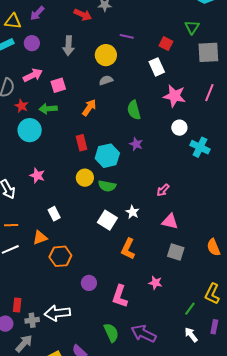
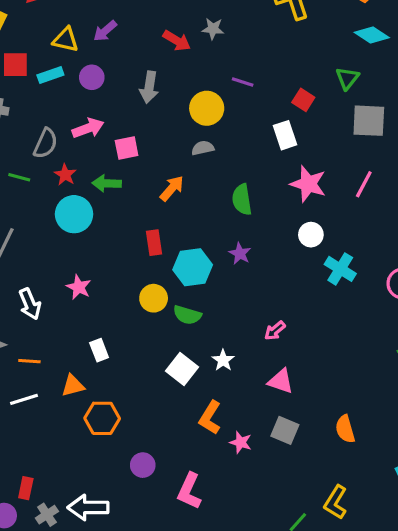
pink star: (155, 283) -> (241, 442), moved
gray cross: (32, 320) -> (47, 515), turned -32

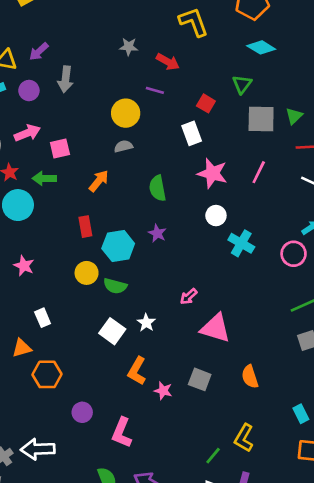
red arrow: (177, 41) -> (168, 62), moved
gray arrow: (149, 87) -> (65, 79), moved
pink triangle: (281, 381) -> (215, 328), moved, size x1.4

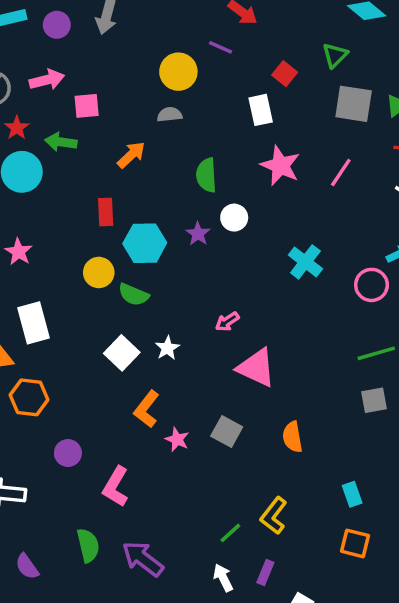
white circle: (216, 216) -> (234, 218), moved
white rectangle: (43, 318) -> (34, 323), size x1.6

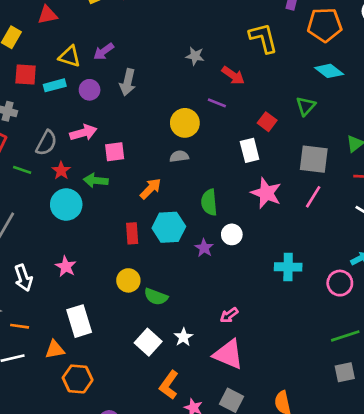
gray square: (354, 104) -> (314, 159), moved
cyan hexagon: (145, 243) -> (169, 227), moved
cyan cross: (305, 262) -> (288, 267), turned -35
pink triangle: (256, 368) -> (228, 354), moved

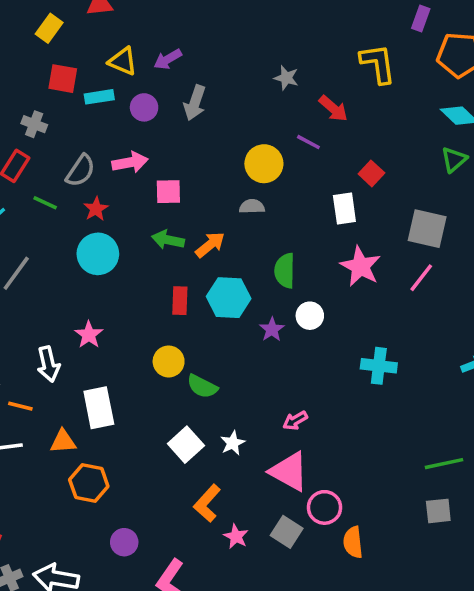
green triangle: (306, 106) -> (454, 160), moved
green arrow: (96, 180) -> (168, 240), moved
white arrow: (23, 278) -> (48, 364), moved
pink circle: (340, 283) -> (324, 507), moved

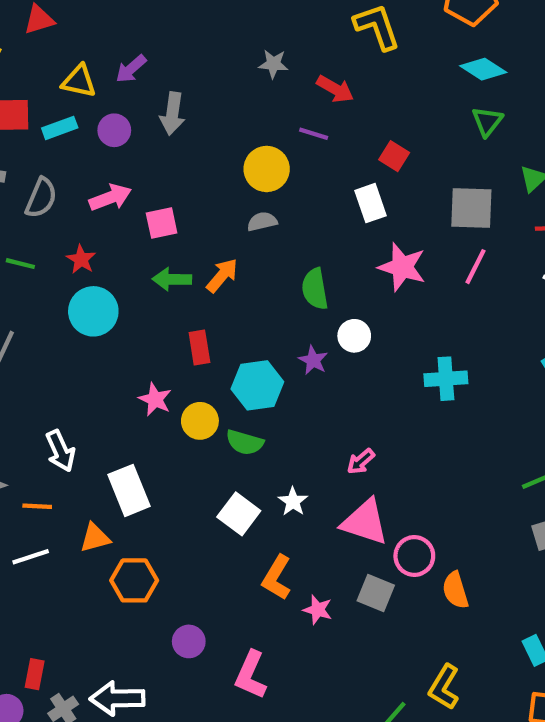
gray semicircle: (81, 171) -> (41, 198), moved
cyan hexagon: (229, 298) -> (257, 385), moved
pink star: (89, 335) -> (155, 399), moved

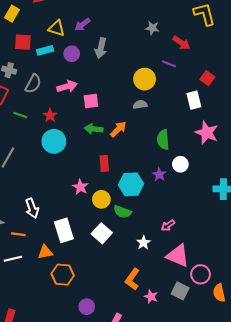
pink arrow: (361, 461) -> (168, 225), moved
white square: (239, 514) -> (102, 233), moved

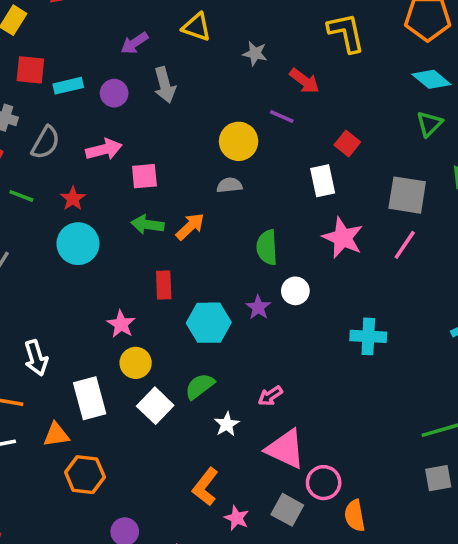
yellow triangle: (57, 28) -> (197, 27), moved
gray arrow: (101, 48) -> (165, 85), turned -30
yellow circle: (101, 199) -> (136, 363), moved
green semicircle: (122, 212) -> (200, 386), moved, turned 120

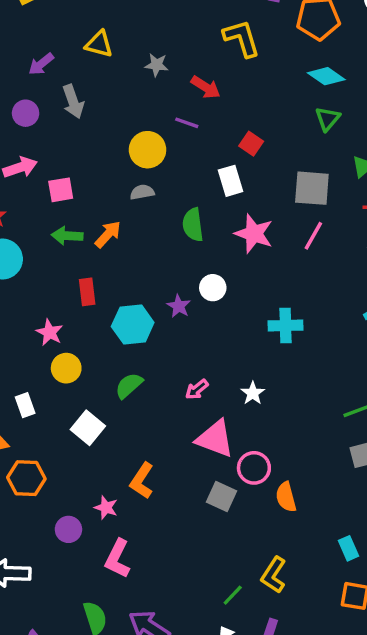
green semicircle: (267, 247) -> (193, 225), moved
white rectangle: (90, 398) -> (25, 405), size x0.6
white square: (155, 406) -> (88, 428), moved
white star: (227, 424) -> (253, 393), moved
pink star: (237, 518) -> (106, 508), moved

